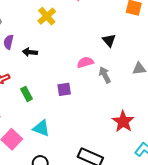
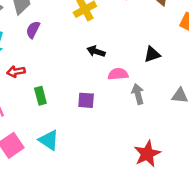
black triangle: (109, 40) -> (152, 54), turned 40
black arrow: (30, 52) -> (96, 51), moved

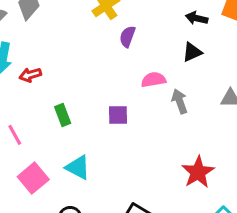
purple semicircle: (33, 30) -> (127, 37), moved
black arrow: (96, 51) -> (197, 18), moved
red arrow: (16, 72) -> (30, 75), moved

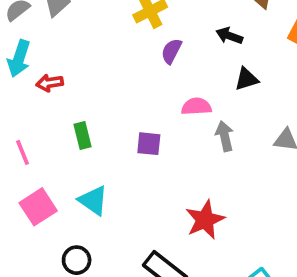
black arrow: (197, 18) -> (229, 36), moved
red star: (198, 172) -> (205, 220), moved

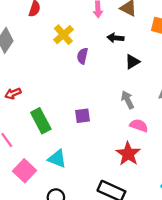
pink semicircle: (196, 107) -> (139, 125), moved, turned 36
green rectangle: (82, 136) -> (41, 121), size x1.5

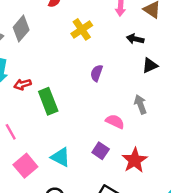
purple semicircle: (82, 56) -> (97, 73), moved
purple square: (83, 116) -> (101, 151), moved, turned 35
green rectangle: (41, 121) -> (48, 101), moved
pink semicircle: (139, 125) -> (115, 122), moved

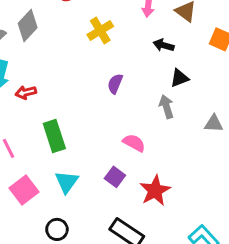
green rectangle: (48, 101) -> (54, 136), moved
gray arrow: (140, 104) -> (166, 107), moved
cyan triangle: (61, 157) -> (67, 182), turned 35

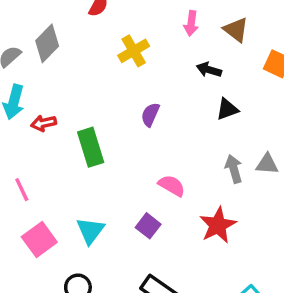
gray arrow: (166, 107) -> (234, 169), moved
green rectangle: (54, 136) -> (91, 147), moved
red star: (155, 191) -> (218, 225), moved

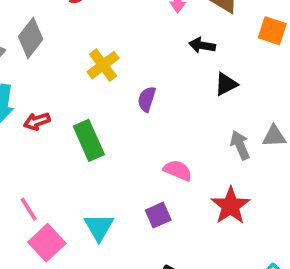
yellow cross: (134, 51) -> (103, 65), moved
pink line: (22, 190) -> (29, 209), moved
purple square: (148, 226) -> (158, 215), turned 35

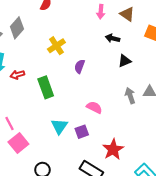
red star: (230, 206) -> (113, 149), moved
cyan triangle: (99, 227) -> (59, 126), moved

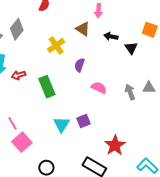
brown triangle: (127, 14) -> (83, 29), moved
black triangle: (125, 61) -> (131, 48), moved, turned -40
pink semicircle: (94, 107) -> (99, 88), moved
purple square: (82, 132) -> (84, 121), moved

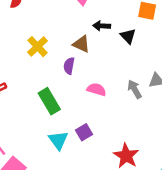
brown triangle: (83, 29) -> (81, 44), moved
green rectangle: (47, 87) -> (49, 101), moved

